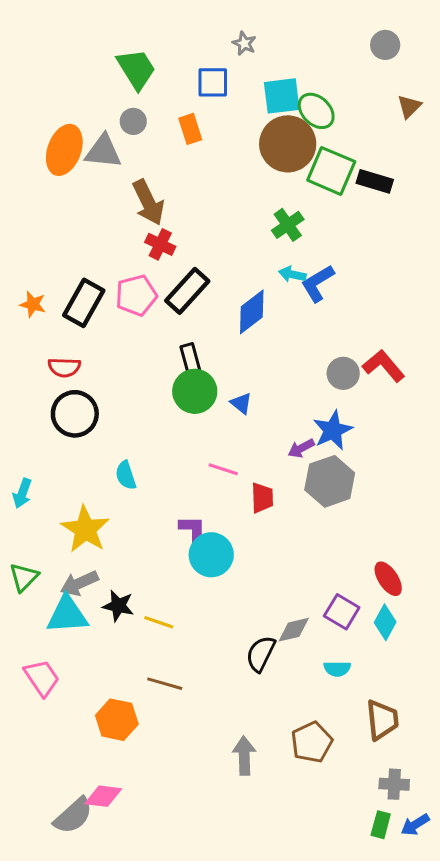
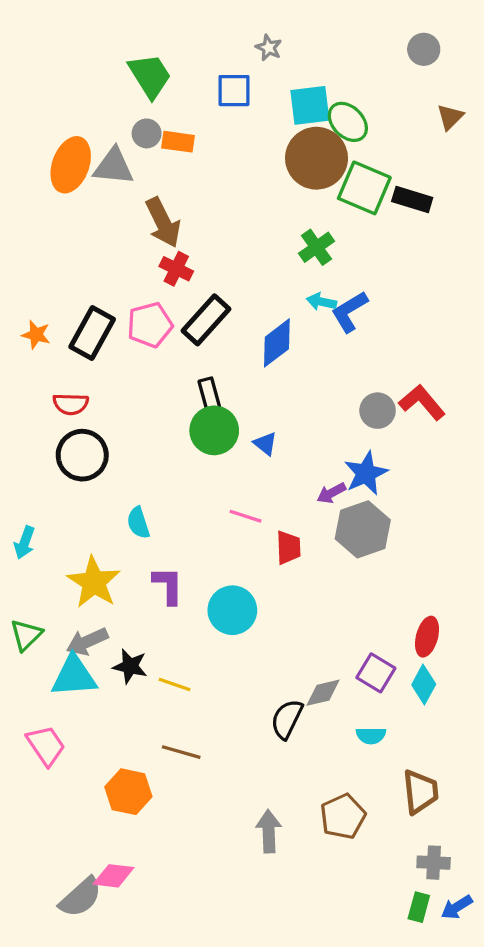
orange rectangle: (190, 129) -> (178, 142), moved, turned -64
purple L-shape: (193, 532) -> (168, 585), moved
red ellipse: (388, 579) -> (427, 637), turned 48

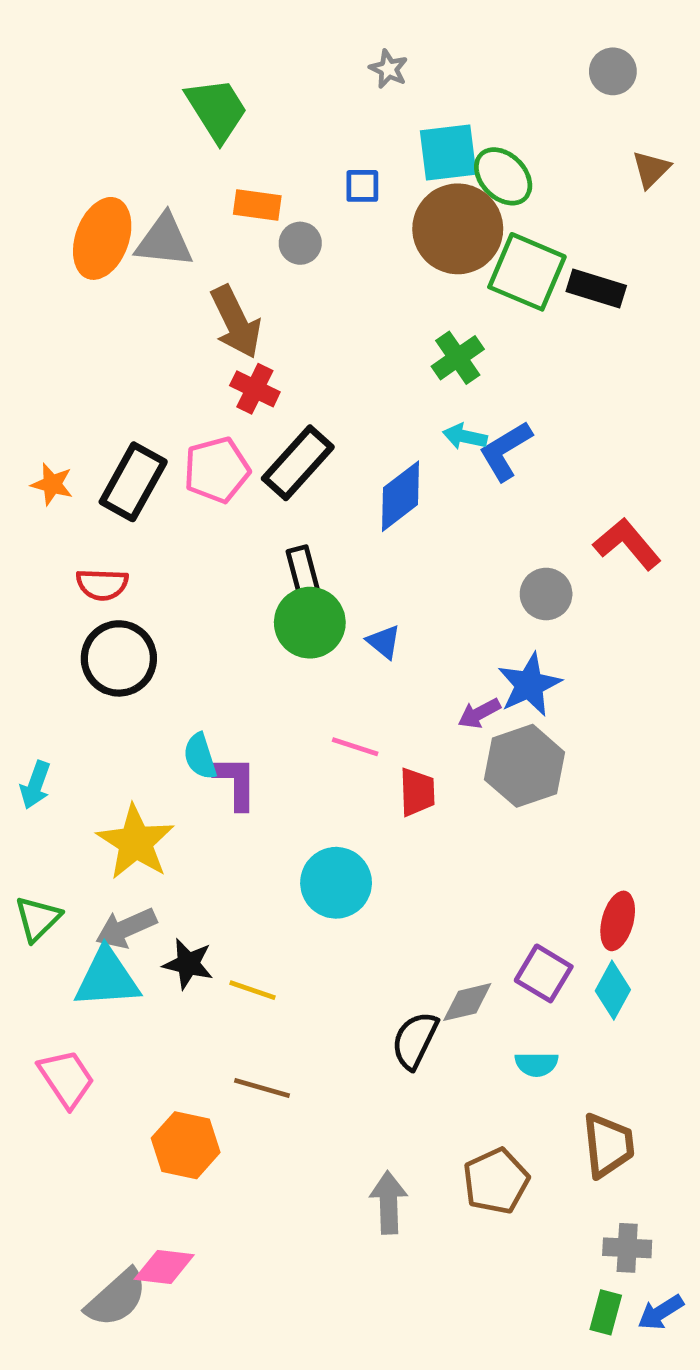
blue square: (234, 91) -> (362, 186), moved, size x0.7
gray circle: (147, 133) -> (300, 243), moved
red L-shape: (422, 402) -> (627, 544), moved
purple L-shape: (168, 585) -> (236, 783), moved

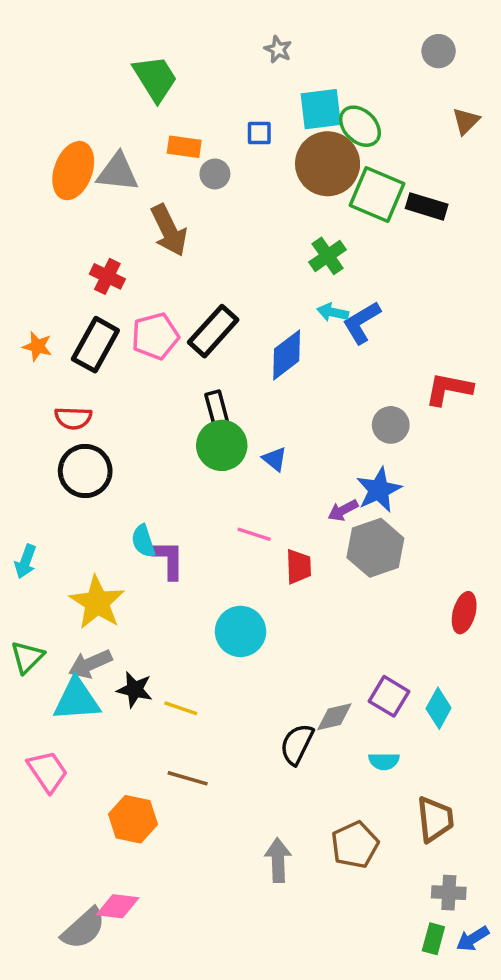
red cross: (255, 389) -> (107, 276), moved
red L-shape: (627, 544) -> (449, 389), turned -39
red ellipse: (618, 921) -> (464, 613), moved

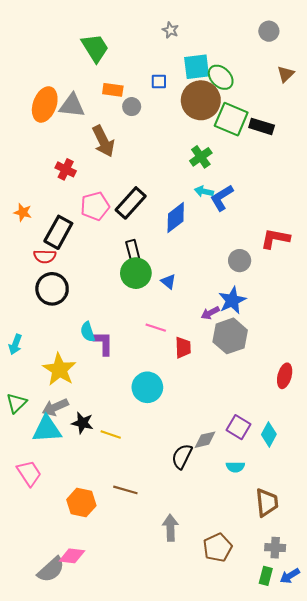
black rectangle: (95, 345) -> (58, 232), moved
brown line: (188, 778) -> (125, 490), moved
brown pentagon: (355, 845) -> (218, 548), moved

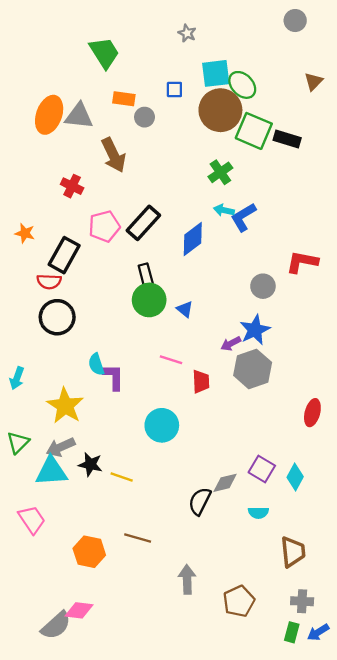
gray circle: (269, 31) -> (295, 21), moved

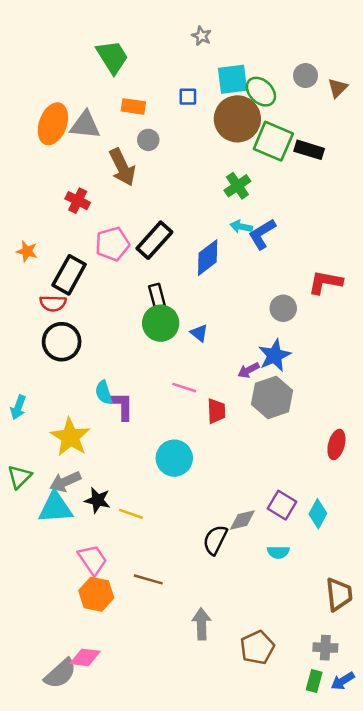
gray circle: (295, 21) -> (305, 76), moved
gray circle: (145, 117) -> (148, 140), moved
pink trapezoid: (32, 520) -> (93, 560), moved
brown trapezoid: (293, 552) -> (339, 594), moved

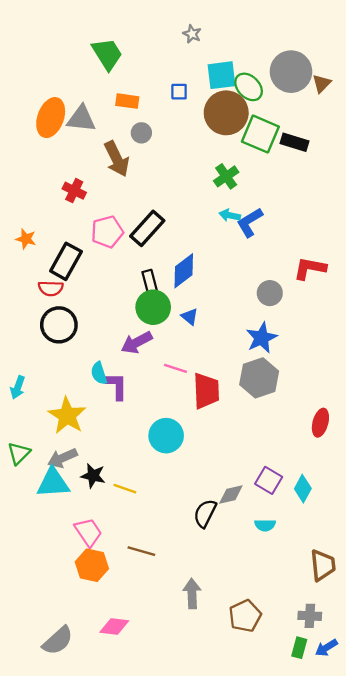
gray circle: (305, 76) -> (291, 72), size x1.8
blue diamond: (208, 258) -> (184, 271), moved
purple arrow: (249, 370) -> (137, 343), moved, size x1.5
red trapezoid: (216, 411) -> (206, 391), size x1.5
pink diamond: (85, 657) -> (114, 626), moved

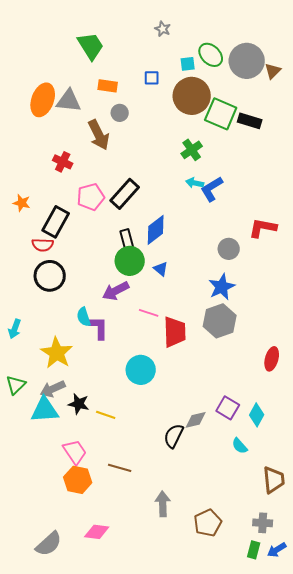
cyan square: (221, 75) -> (188, 64), size x0.6
green ellipse: (249, 87) -> (211, 55), moved
cyan semicircle: (265, 525) -> (240, 446), moved, turned 48

